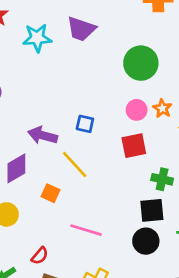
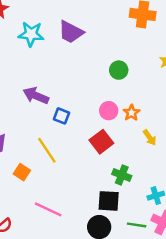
green circle: (141, 63) -> (119, 70), size x0.6
purple arrow: (43, 135) -> (36, 96), moved
red square: (134, 146) -> (101, 142), turned -35

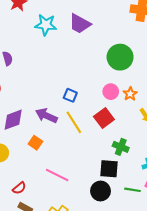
green circle: (119, 70) -> (120, 57), size x1.6
purple arrow: (36, 96) -> (46, 116), moved
yellow line: (47, 150) -> (74, 122), moved

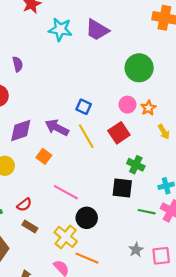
black circle: (101, 191) -> (87, 218), moved

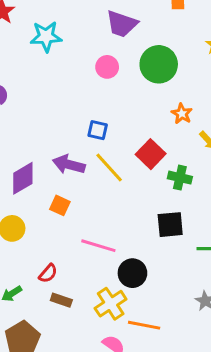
purple trapezoid: (97, 30) -> (122, 24), moved
pink circle: (127, 105) -> (107, 67), moved
green cross: (136, 165) -> (180, 178), moved
yellow cross: (66, 237) -> (111, 304), turned 30

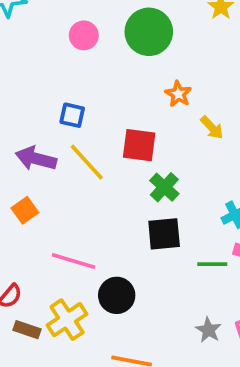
red square: (151, 154) -> (139, 145), turned -36
green cross: (180, 178) -> (164, 187), moved, turned 30
orange square: (60, 205) -> (25, 210), turned 30
yellow cross: (111, 304) -> (67, 320), moved

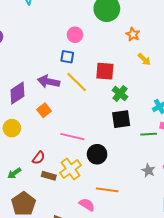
pink circle: (84, 35) -> (75, 35), moved
orange star: (178, 94) -> (133, 34), moved

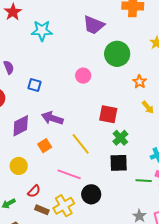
blue square: (67, 57) -> (35, 85), moved
yellow line: (77, 82) -> (81, 144), moved
yellow circle: (12, 128) -> (19, 166), moved

